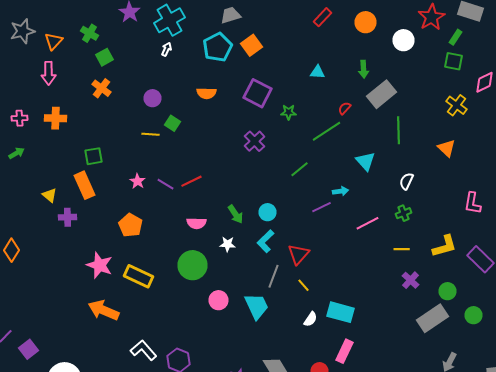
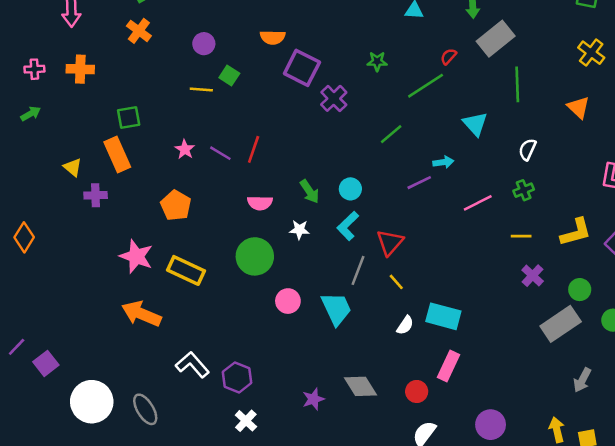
purple square: (258, 93) -> (302, 68), moved
red line: (192, 181) -> (254, 149), turned -45

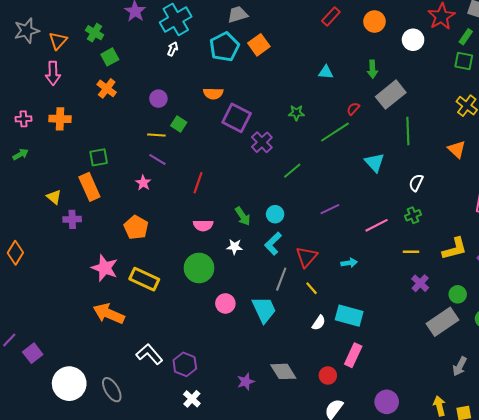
green line: (391, 134) -> (292, 171), moved
purple line: (220, 153) -> (157, 159), moved
cyan arrow: (443, 162) -> (349, 263), moved

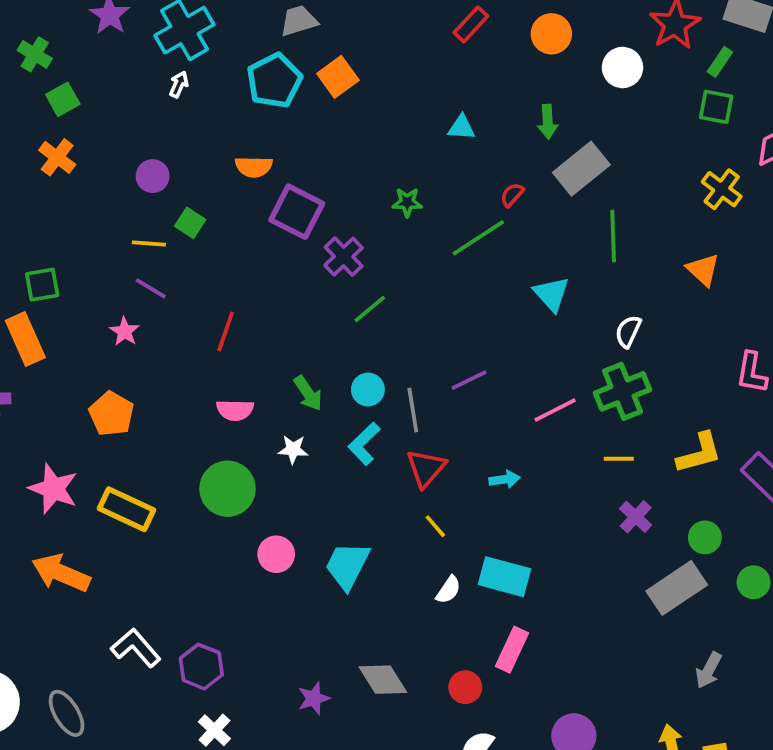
green line: (292, 171) -> (370, 309), moved
green cross: (413, 215) -> (623, 391), size x1.8
gray line: (281, 279) -> (413, 410), moved, turned -30
cyan trapezoid: (264, 310) -> (347, 565), turned -128

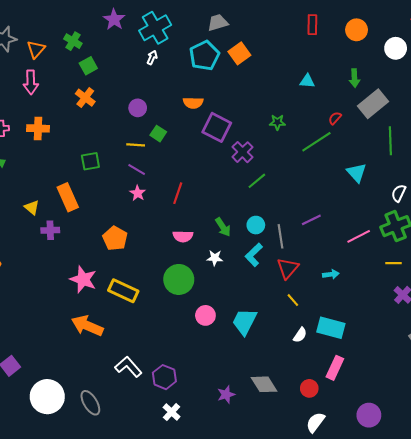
red rectangle: (471, 24) -> (312, 25), turned -42
green square: (42, 285) -> (90, 161), moved
pink star: (125, 331) -> (138, 193), moved

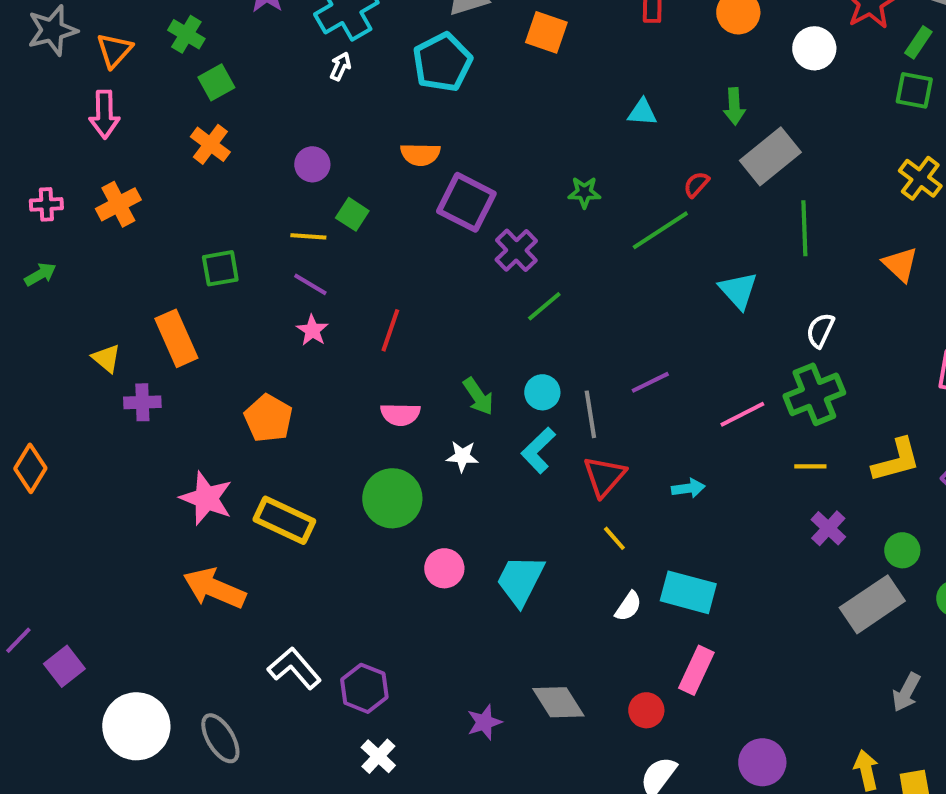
orange square: (239, 53) -> (546, 32), moved, turned -35
orange cross: (38, 128) -> (118, 204), turned -30

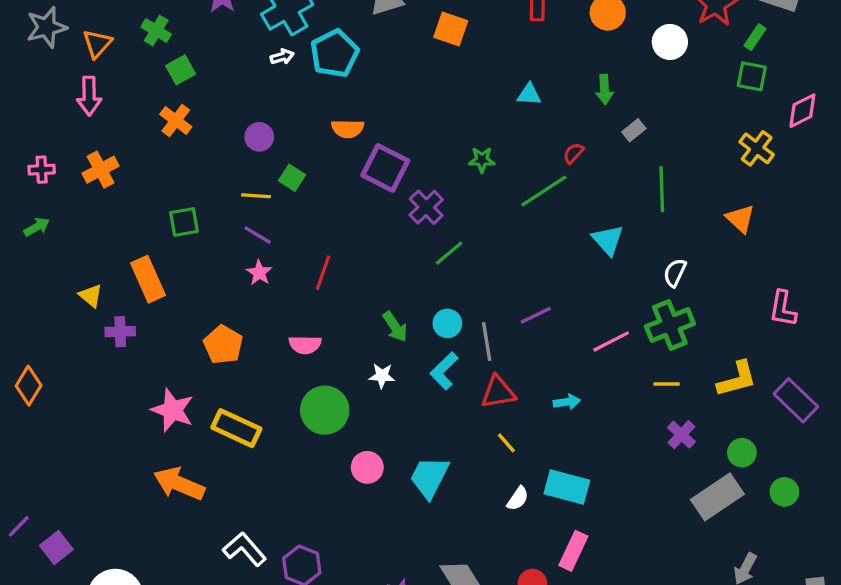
cyan pentagon: (442, 62) -> (335, 53), moved
white arrow: (340, 66) -> (282, 57), turned 50
gray rectangle: (770, 156) -> (634, 130), size x0.5
pink semicircle: (400, 414) -> (305, 345), moved
red triangle: (604, 476) -> (498, 392), turned 39

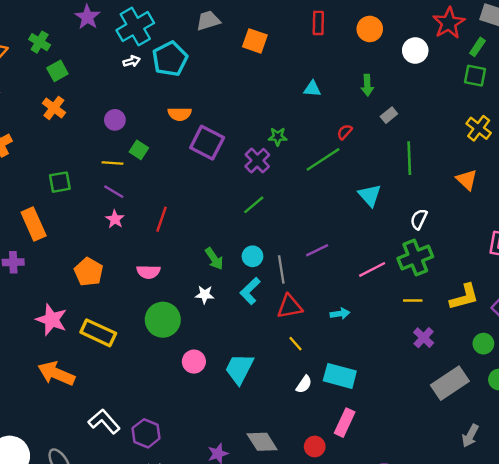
purple cross: (426, 207) -> (257, 161), moved
green circle: (742, 453) -> (483, 344), moved

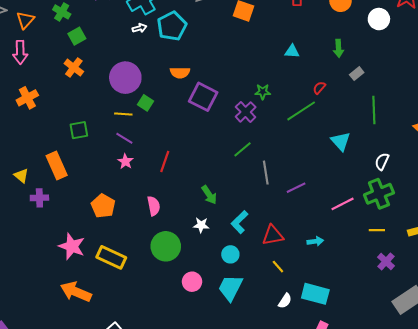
purple circle: (115, 120) -> (125, 78), size x1.8
cyan circle: (253, 256) -> (230, 254), moved
gray line: (281, 269) -> (266, 173), moved
pink semicircle: (148, 272) -> (154, 206), turned -102

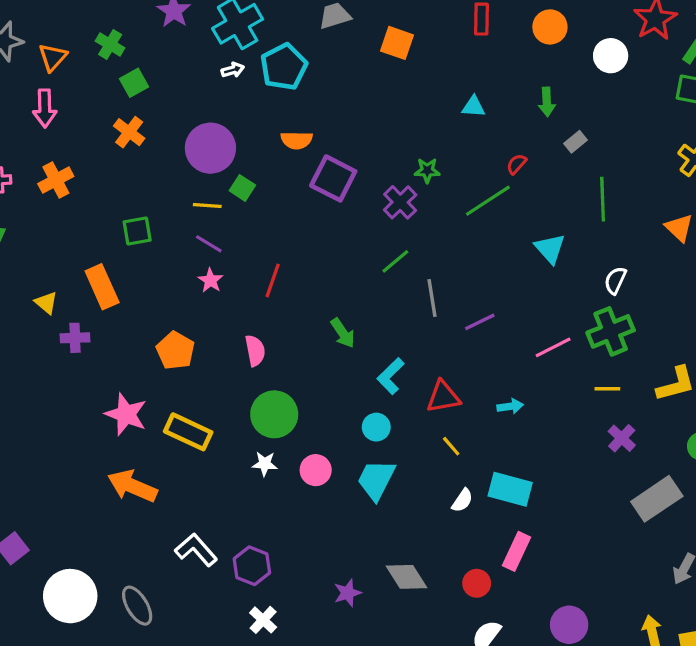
white star: (201, 225) -> (265, 464), moved

